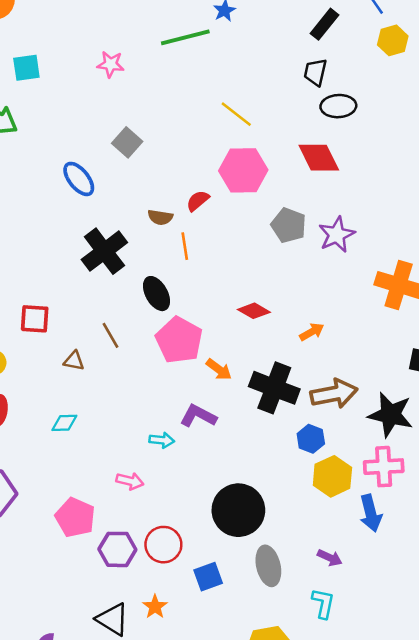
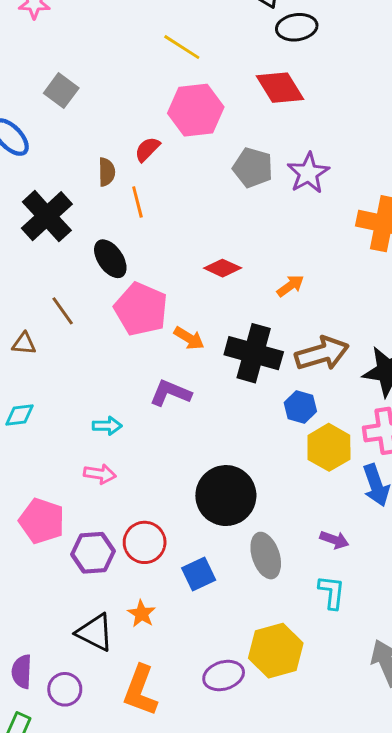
brown semicircle: (160, 217) -> (107, 172), turned -95
cyan arrow: (162, 440) -> (107, 426), moved

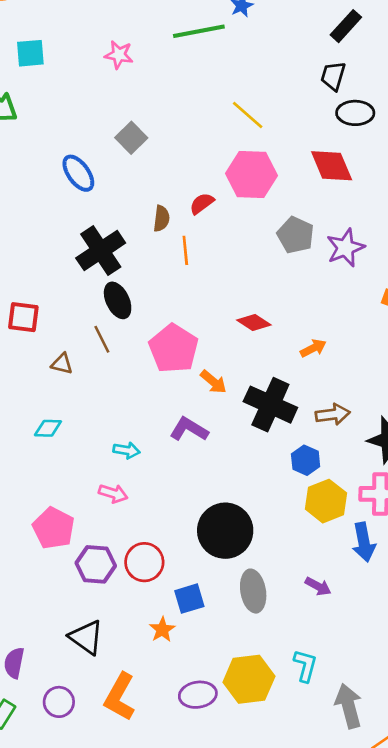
black ellipse: (110, 259) -> (118, 300), moved
brown arrow: (322, 353) -> (333, 414), size x0.7
cyan L-shape: (332, 592) -> (305, 666), moved
orange star: (142, 614) -> (162, 630), moved
purple circle: (65, 689) -> (59, 702), moved

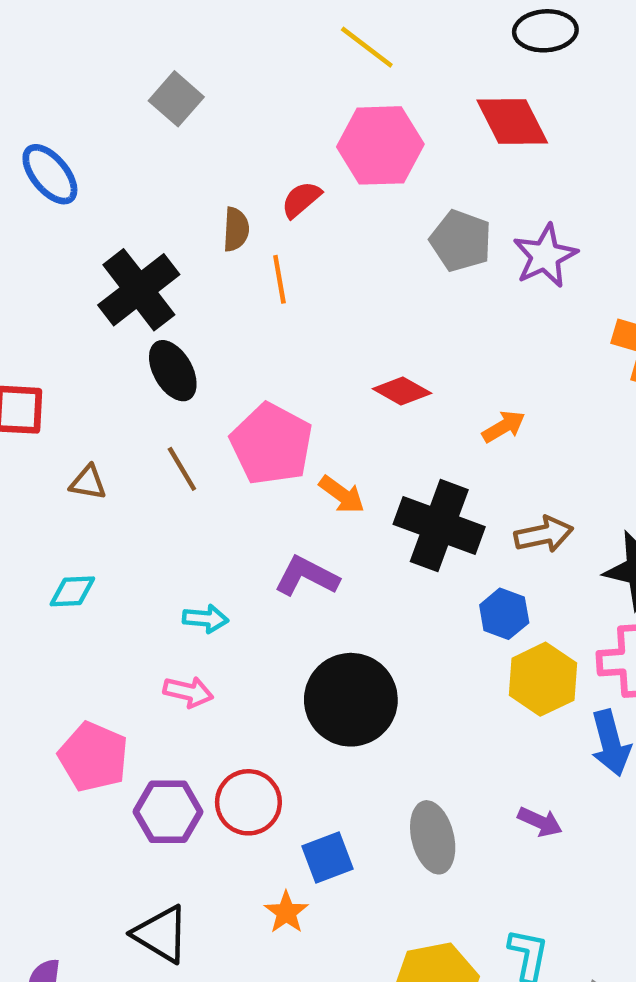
blue ellipse: (78, 173) -> (50, 174), moved
brown line: (102, 339) -> (182, 469), moved
black circle: (225, 531) -> (351, 700), moved

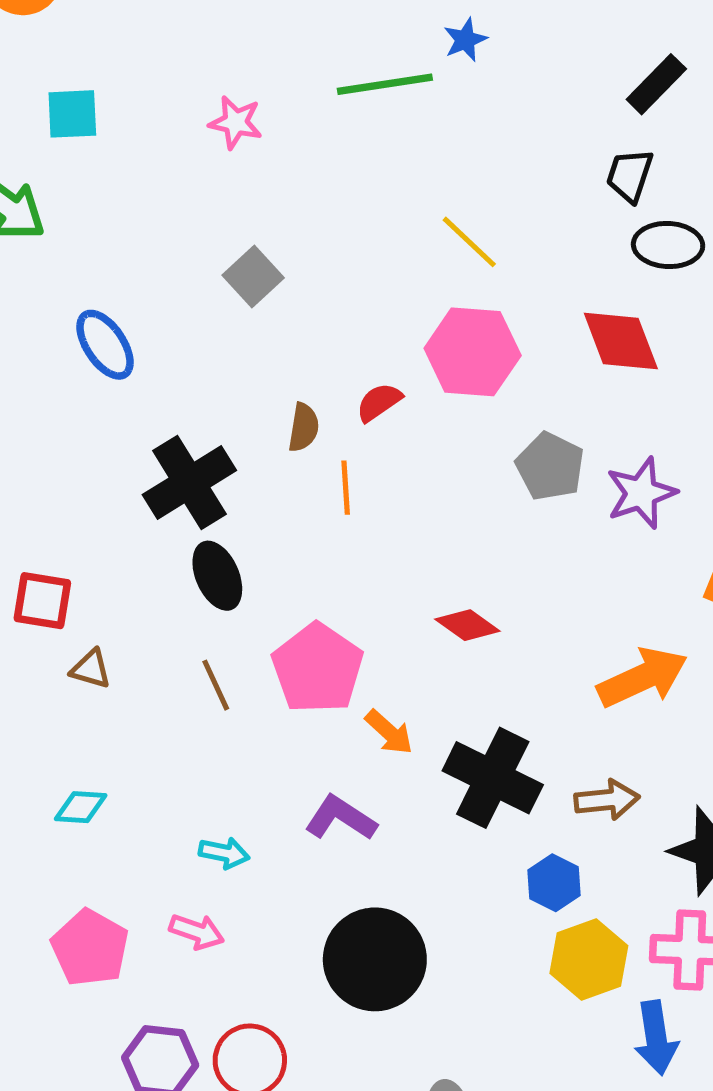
orange arrow: (504, 427) -> (643, 677), moved, size x1.8
brown triangle: (88, 483) -> (91, 669), moved
pink pentagon: (93, 757) -> (90, 948), moved

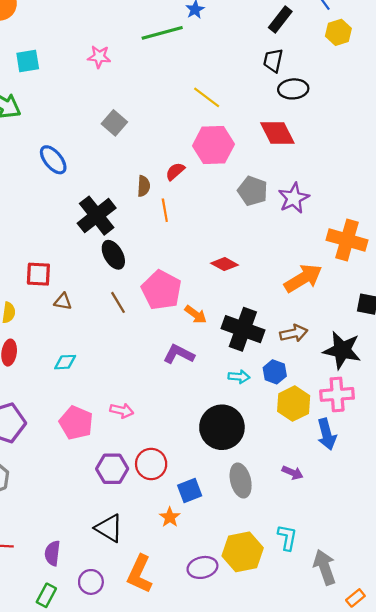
cyan arrow: (224, 853) -> (239, 377), moved
black circle: (375, 959) -> (222, 427), moved

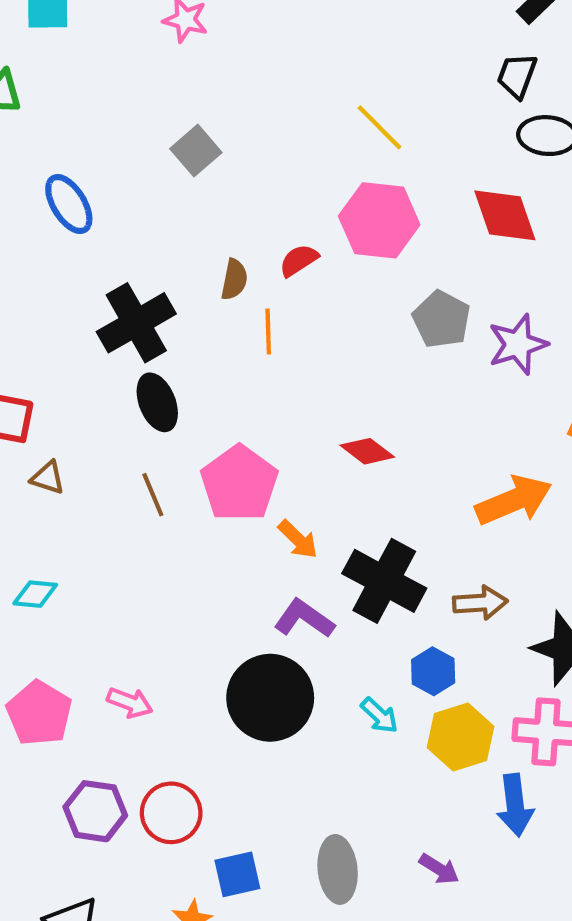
purple L-shape: (179, 354) -> (304, 619), moved
cyan arrow: (239, 377) -> (379, 715), moved, turned 30
black circle: (222, 427) -> (270, 698), moved

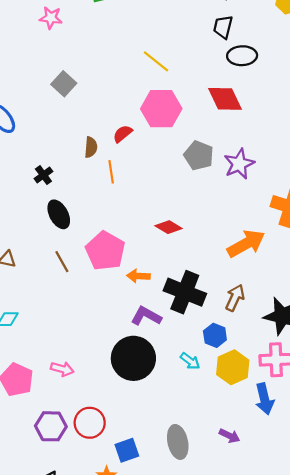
black cross: (136, 323) -> (43, 175), size x0.5
orange arrow: (298, 539) -> (138, 276), turned 145
brown arrow: (480, 603) -> (235, 298), turned -55

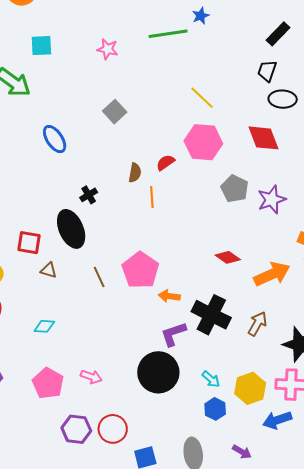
black ellipse: (59, 214) -> (71, 229), moved, size x1.4
red diamond: (169, 227) -> (228, 257), moved
purple L-shape: (146, 316) -> (173, 334), turned -52
blue hexagon: (215, 335) -> (215, 409), moved
blue arrow: (264, 399) -> (277, 420), turned 80

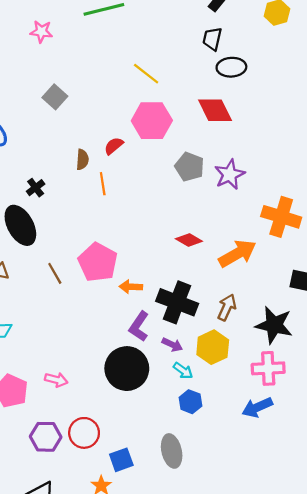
purple L-shape: (173, 334) -> (139, 326), turned -32
yellow hexagon: (250, 388) -> (213, 347), moved
purple arrow: (242, 452) -> (172, 345), moved

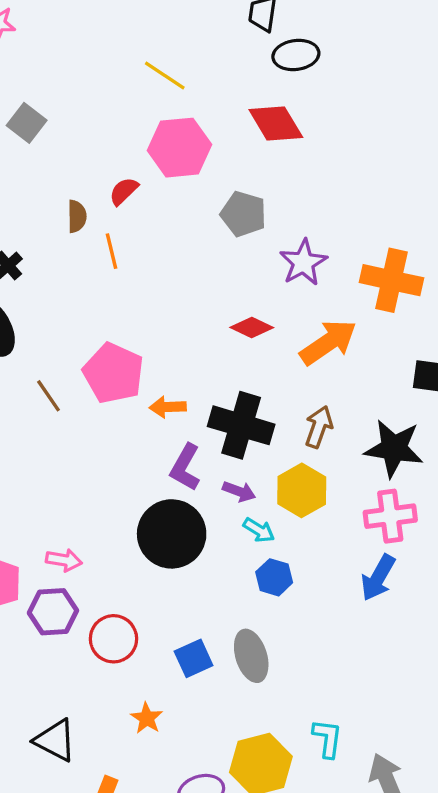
purple star: (230, 175) -> (303, 263), moved
blue arrow: (257, 407) -> (378, 578), turned -32
purple hexagon: (46, 437) -> (53, 612), moved
blue square: (121, 460) -> (194, 658), moved

